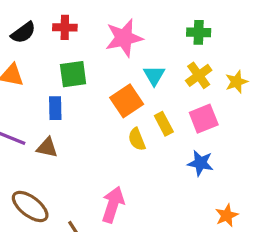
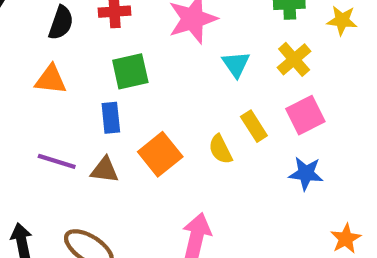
black semicircle: (23, 33) -> (61, 23), turned -30
yellow star: (237, 82) -> (342, 20), moved, turned 30
orange square: (127, 101) -> (160, 154), moved

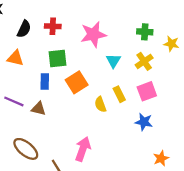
orange square: (160, 154) -> (77, 82), moved

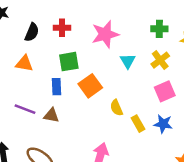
yellow rectangle: (119, 94) -> (138, 124), moved

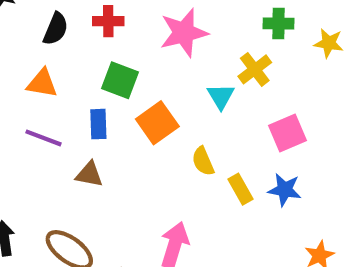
yellow cross: (160, 60) -> (255, 69), moved
cyan triangle: (128, 61) -> (221, 96), moved
green square: (69, 62) -> (120, 80), turned 30
purple line: (25, 109) -> (44, 138), moved

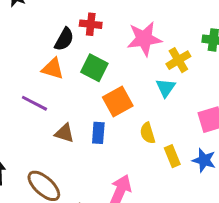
black semicircle: (56, 29) -> (64, 39), moved
yellow cross: (255, 69) -> (178, 60), moved
orange triangle: (42, 83) -> (53, 69), moved
blue rectangle: (98, 124) -> (98, 133), moved

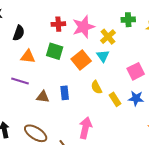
red cross: (91, 24) -> (58, 24), moved
black semicircle: (64, 39) -> (19, 33), moved
orange square: (118, 102) -> (81, 60), moved

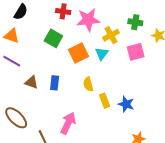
orange triangle: (28, 57) -> (12, 36), moved
pink square: (136, 71) -> (136, 52), moved

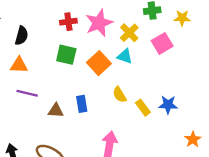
cyan triangle: (102, 54) -> (125, 56), turned -32

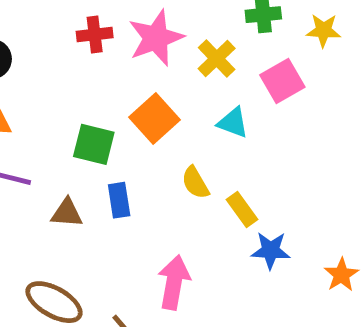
green square: (66, 55) -> (94, 144), moved
cyan triangle: (125, 56) -> (233, 123), moved
blue star: (168, 105) -> (271, 250), moved

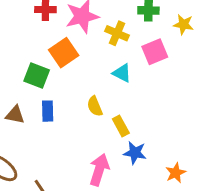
yellow cross: (217, 58) -> (117, 33), turned -30
orange square: (155, 119) -> (64, 53), moved
pink arrow: (174, 282) -> (99, 170), moved

